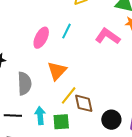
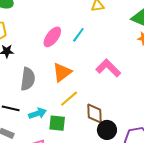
pink L-shape: (108, 36) -> (108, 68), moved
brown diamond: (84, 103) -> (95, 114), moved
cyan arrow: (40, 116) -> (38, 113), turned 66

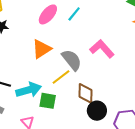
orange triangle: (62, 72) -> (42, 49), moved
gray semicircle: (28, 79) -> (72, 60), moved, turned -50
cyan arrow: (38, 113) -> (29, 90), size x1.4

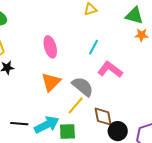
pink ellipse: (48, 14) -> (50, 47), turned -45
cyan line: (74, 14) -> (93, 47), moved

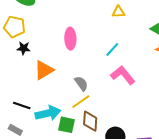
orange triangle: (51, 82) -> (44, 70), moved
gray semicircle: (83, 87) -> (81, 83), moved, size x0.7
brown diamond: (103, 117) -> (90, 121), moved

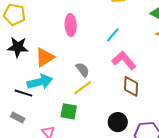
black star: (24, 48) -> (18, 47), moved, size x1.5
cyan arrow: (48, 113) -> (40, 82), moved
brown diamond: (90, 121) -> (131, 86), moved

